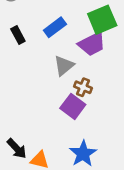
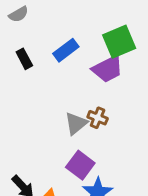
gray triangle: (64, 66) -> (76, 123), moved
purple square: (73, 106) -> (80, 165), moved

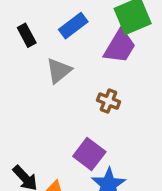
purple trapezoid: (108, 69) -> (120, 46), turned -32
gray triangle: (76, 123) -> (59, 71), moved

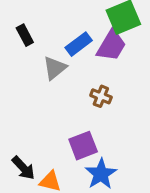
blue rectangle: (73, 26) -> (79, 44), moved
purple square: (89, 154) -> (83, 146), turned 32

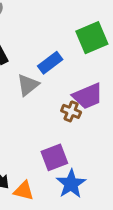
purple trapezoid: (111, 46) -> (88, 96), moved, turned 36

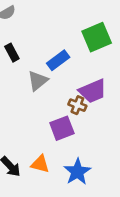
purple square: (54, 157) -> (62, 128), moved
orange triangle: (24, 191) -> (40, 164), moved

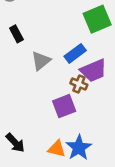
blue rectangle: (58, 60) -> (75, 53), moved
orange triangle: (40, 164) -> (57, 149), moved

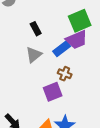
black rectangle: (16, 34) -> (36, 29), moved
purple trapezoid: (93, 71) -> (77, 40), moved

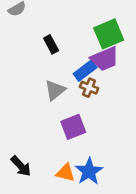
gray triangle: (34, 55) -> (55, 90), moved
brown cross: (65, 74) -> (89, 88), moved

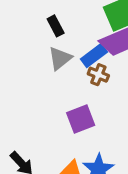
gray triangle: (55, 90) -> (60, 58), moved

